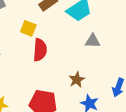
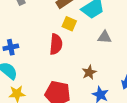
yellow square: (28, 28) -> (69, 24), moved

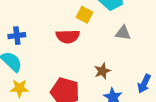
red semicircle: (56, 44) -> (68, 36), turned 78

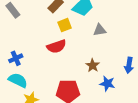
yellow square: (85, 15) -> (65, 25), turned -32

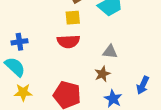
yellow square: (65, 25) -> (73, 18), moved
gray triangle: (100, 30) -> (110, 52), moved

